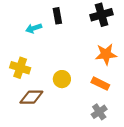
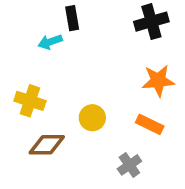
black rectangle: (57, 16) -> (72, 18), moved
gray cross: (99, 112) -> (129, 165), moved

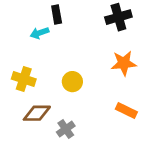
yellow circle: (92, 118) -> (72, 82), moved
orange rectangle: (150, 124) -> (126, 111), moved
gray cross: (129, 165) -> (66, 129), moved

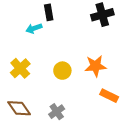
orange star: (124, 63) -> (95, 66), moved
yellow cross: (24, 79) -> (20, 68), turned 30
brown diamond: (37, 113) -> (19, 108), moved, turned 55

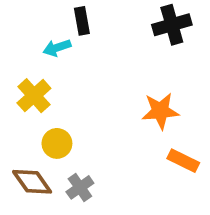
yellow cross: (20, 68) -> (34, 96), moved
yellow circle: (62, 71) -> (57, 143), moved
gray cross: (57, 112) -> (80, 187), moved

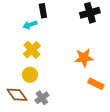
yellow cross: (34, 96) -> (32, 50), moved

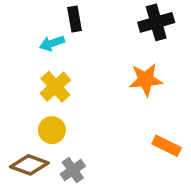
orange star: (84, 58) -> (146, 80), moved
brown diamond: (17, 95) -> (29, 165), turned -35

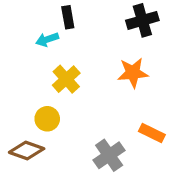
yellow cross: (55, 87) -> (66, 79), moved
gray cross: (73, 170) -> (109, 155), moved, size x1.4

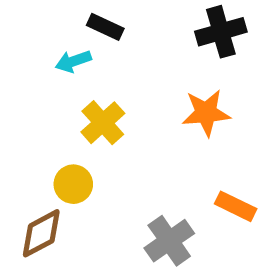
black rectangle: (68, 17) -> (105, 27), turned -55
brown diamond: (27, 151) -> (41, 233), turned -48

